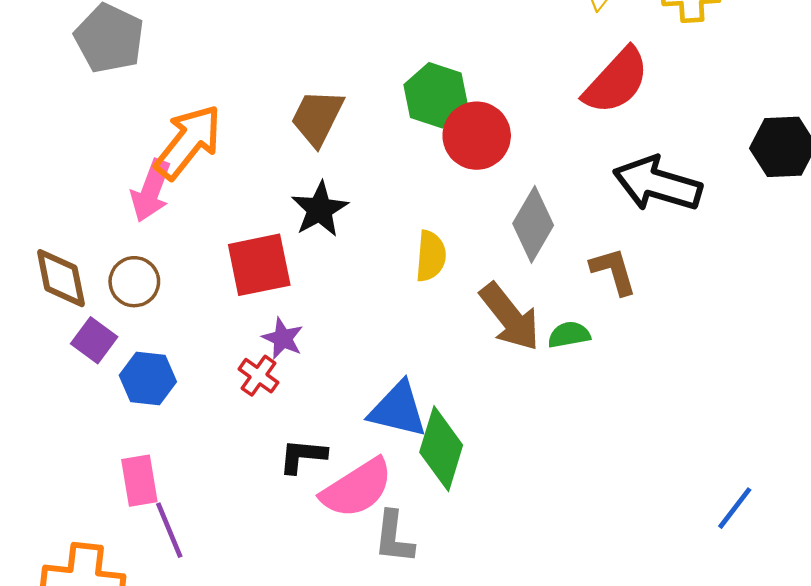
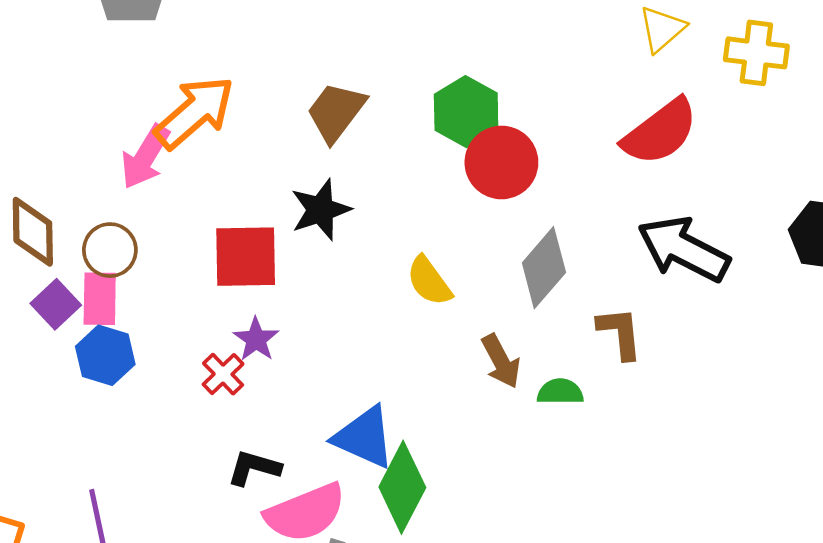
yellow semicircle: (431, 256) -> (429, 281), turned 129
brown arrow: (510, 317) -> (501, 361), size x0.7
pink rectangle: (139, 481) -> (100, 299), moved

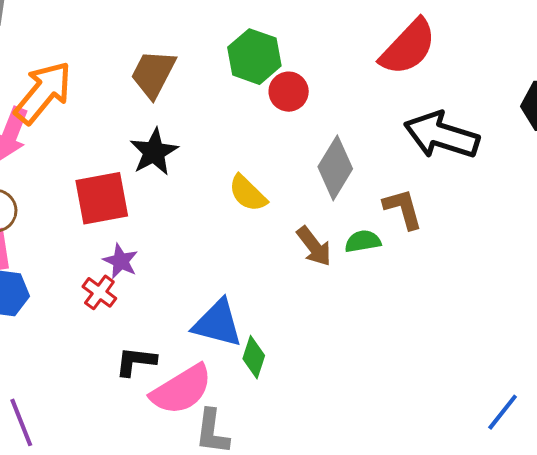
red circle: (501, 162) -> (289, 92), size x0.7
green semicircle: (560, 392) -> (363, 241), moved
green diamond: (402, 487) -> (254, 357), size x0.6

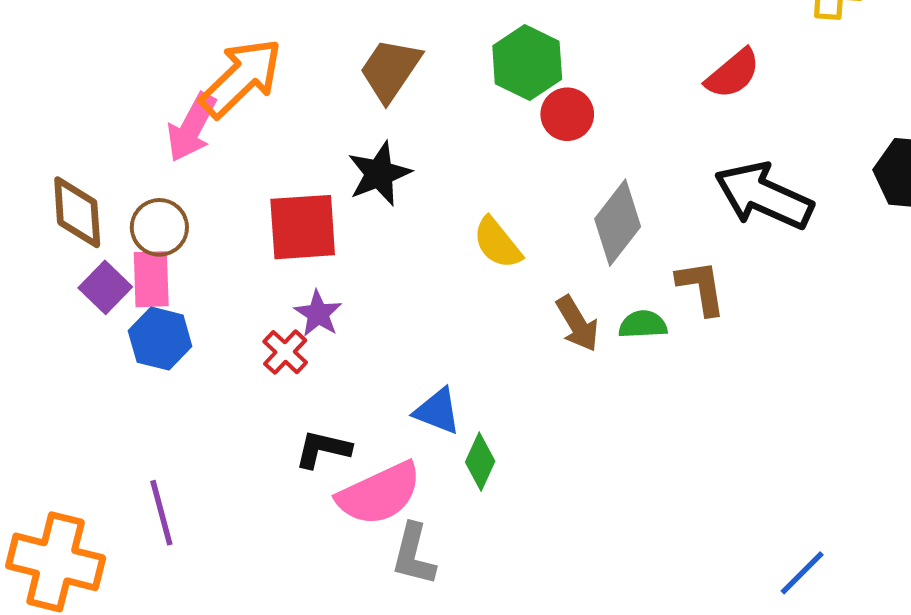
red semicircle: (408, 47) -> (733, 74), size x0.7
blue triangle: (218, 323) -> (437, 411), size x0.7

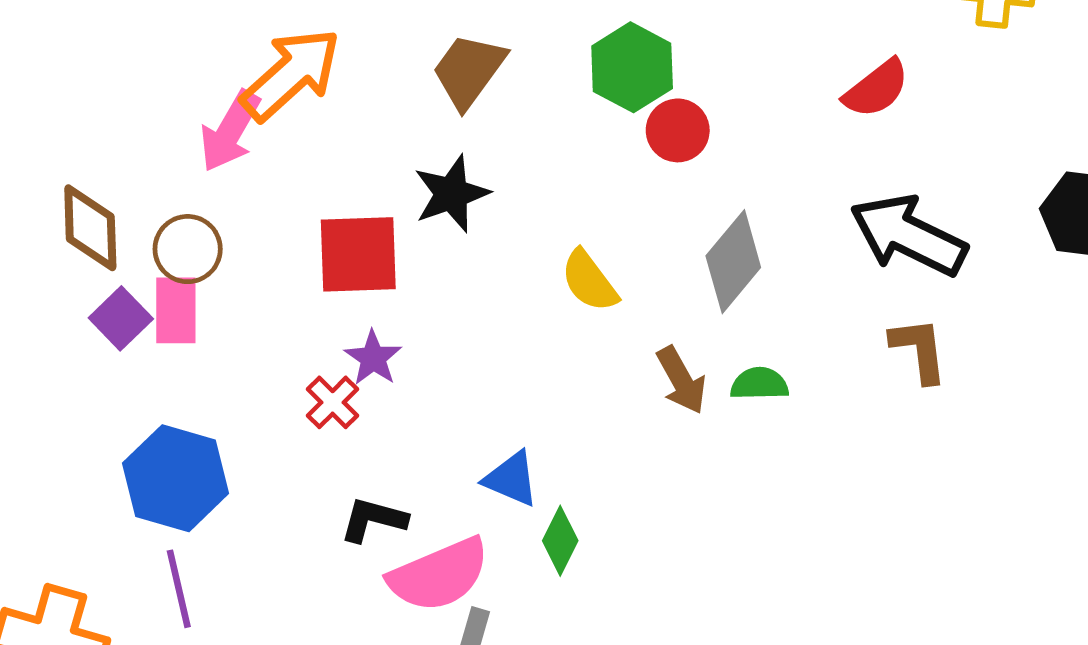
brown L-shape: (701, 288) -> (919, 350), moved
blue hexagon: (160, 339) -> (176, 478), moved, size x1.4

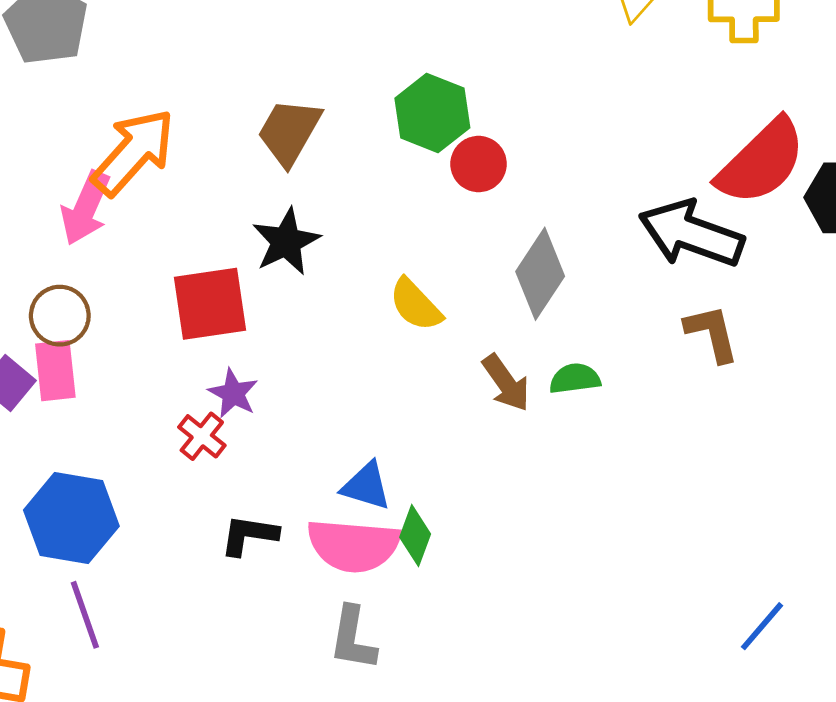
red semicircle: (876, 89) -> (761, 162), moved, size x1.6
pink semicircle: (439, 575) -> (353, 545), moved, turned 34

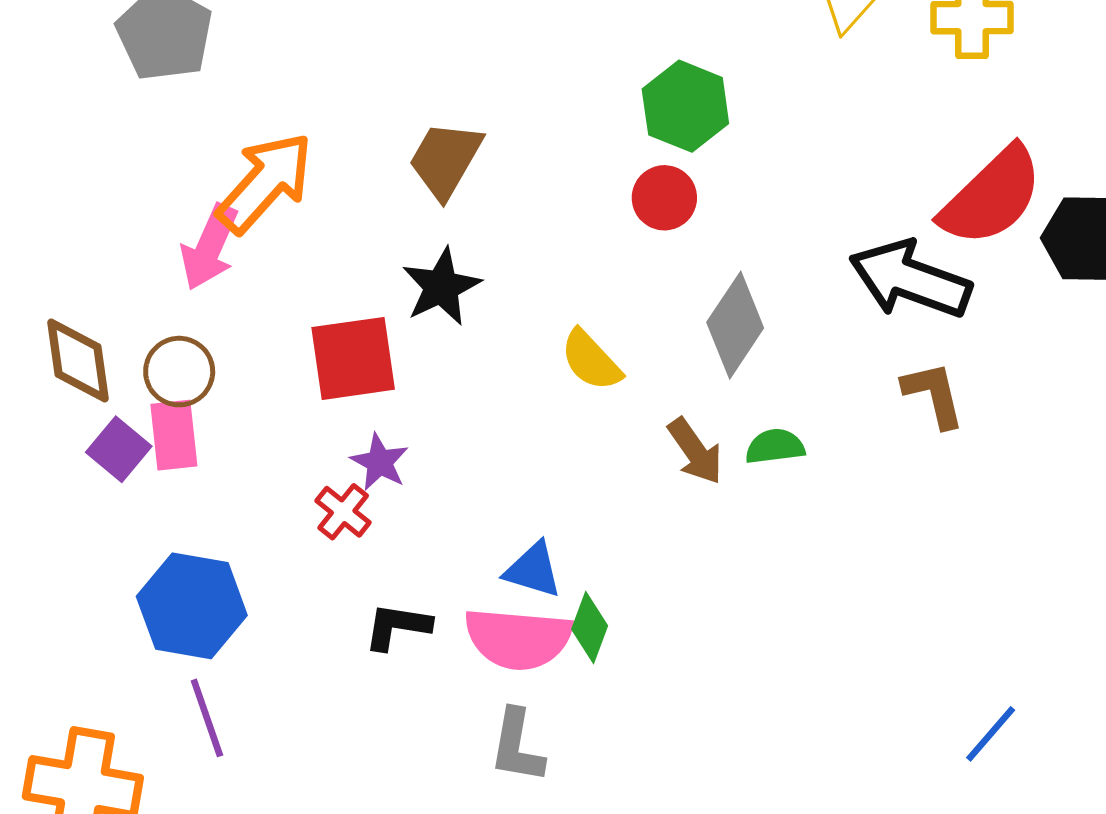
green hexagon: (432, 113) -> (685, 106), moved

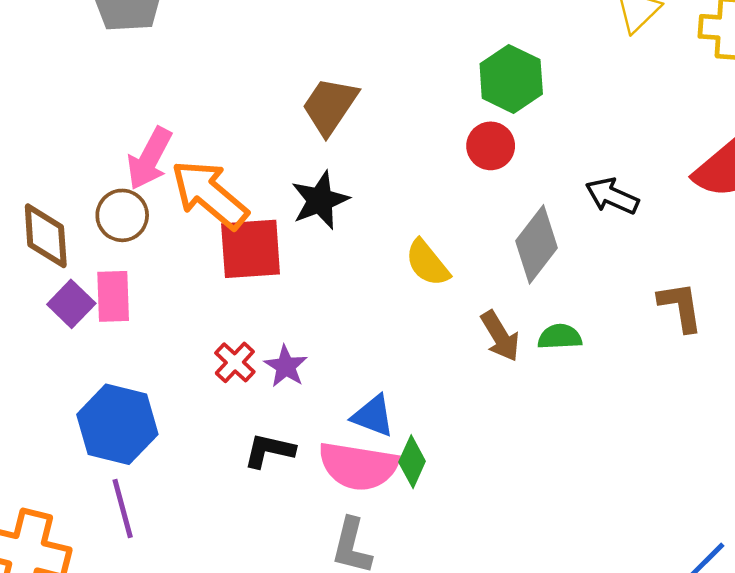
orange arrow: (265, 183) -> (210, 194), moved, turned -96
black arrow: (910, 279) -> (612, 196), moved, size x0.6
brown circle: (179, 372) -> (122, 215), moved
purple star: (380, 462) -> (286, 366), moved

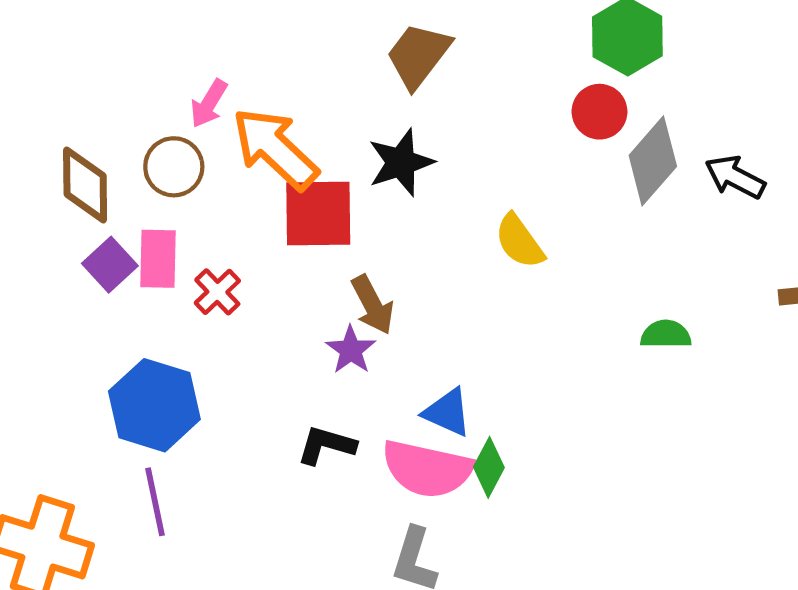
pink arrow: (149, 158) -> (209, 104), size x0.7
gray diamond: (537, 244) -> (653, 161), moved
brown arrow: (500, 336) -> (373, 305), moved
red cross: (235, 362) -> (217, 292), moved

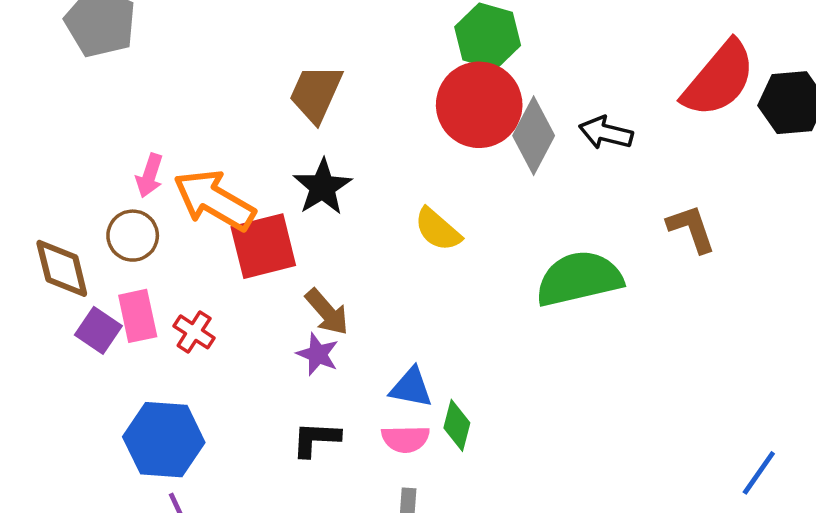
red circle: (599, 112) -> (479, 105), size x1.8
green semicircle: (666, 334) -> (579, 279), size x2.0
pink semicircle: (427, 469) -> (405, 439), size x0.6

